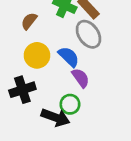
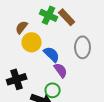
gray ellipse: (88, 34) -> (83, 47), moved, turned 35
yellow circle: (37, 55) -> (32, 42), moved

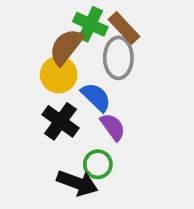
brown semicircle: (22, 27) -> (66, 47), moved, size x1.5
gray ellipse: (83, 47) -> (118, 58), moved
black cross: (17, 79) -> (61, 121), moved, turned -36

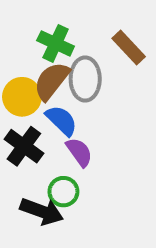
brown rectangle: (124, 28) -> (129, 47), moved
brown semicircle: (66, 47) -> (52, 81), moved

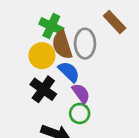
green cross: (56, 43) -> (51, 26), moved
brown semicircle: (52, 81) -> (62, 45), turned -56
green circle: (63, 192) -> (80, 113), moved

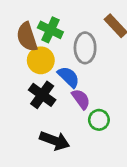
brown semicircle: (62, 45) -> (27, 37), moved
green circle: (80, 113) -> (99, 120), moved

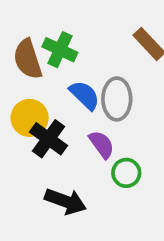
gray ellipse: (85, 48) -> (117, 99), moved
yellow circle: (41, 60) -> (30, 118), moved
blue semicircle: (68, 77) -> (85, 95), moved

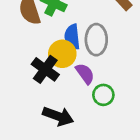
blue semicircle: (85, 95) -> (72, 37), turned -140
yellow circle: (30, 118) -> (62, 54), moved

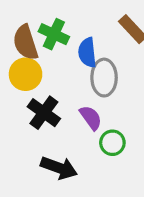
blue semicircle: (72, 37) -> (87, 53), moved
yellow circle: (62, 54) -> (26, 74), moved

